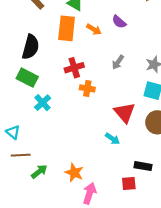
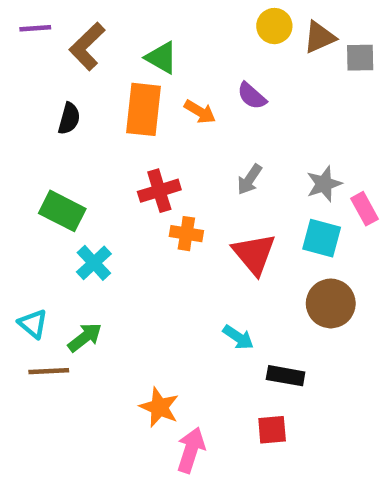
black semicircle: (31, 47) -> (69, 118), moved, size x0.6
red triangle: (124, 112) -> (254, 254), moved
black rectangle: (143, 166) -> (286, 376), moved
green arrow: (39, 172) -> (85, 337), moved

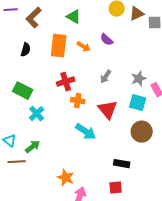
green triangle: (162, 58) -> (74, 17), moved
cyan arrow: (238, 337) -> (86, 132), moved, size x1.5

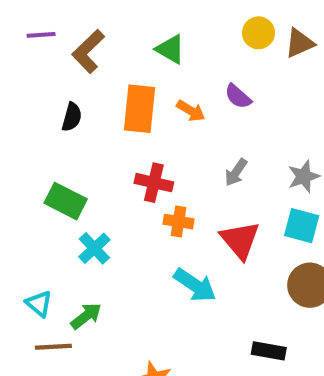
red cross: (66, 82) -> (154, 183), turned 30

